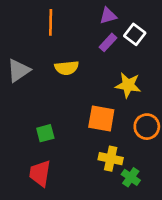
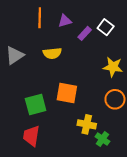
purple triangle: (108, 16) -> (65, 21), moved
yellow star: (128, 85) -> (113, 67), moved
orange square: (101, 119) -> (67, 93), moved
green square: (45, 133) -> (36, 105), size x1.5

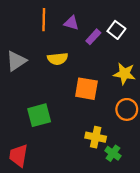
purple triangle: (65, 21) -> (71, 23), turned 32
orange square: (67, 93) -> (86, 89), moved
red trapezoid: (31, 136) -> (18, 156), moved

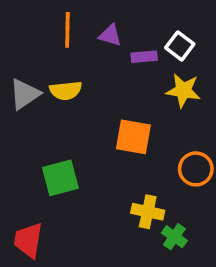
purple rectangle: (93, 37) -> (144, 57), turned 42
yellow semicircle: (58, 59) -> (66, 91), moved
yellow star: (124, 74) -> (183, 91), moved

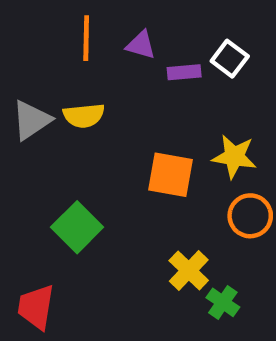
yellow star: (183, 91) -> (234, 157), moved
green square: (60, 178) -> (77, 227), turned -30
yellow cross: (148, 212) -> (189, 271), turned 32

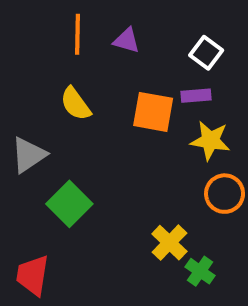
purple rectangle: (184, 72) -> (196, 96), moved
yellow semicircle: (84, 116) -> (76, 104), turned 60
gray triangle: (31, 120) -> (29, 155), moved
orange square: (170, 175) -> (153, 112), moved

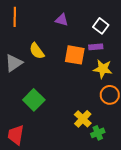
orange line: (78, 34) -> (15, 17), moved
gray triangle: (29, 155) -> (14, 63), moved
green cross: (200, 271) -> (98, 133), turned 32

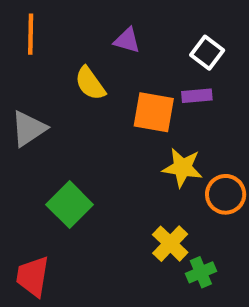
yellow semicircle: (37, 51) -> (90, 83), moved
yellow star: (103, 69) -> (182, 168), moved

